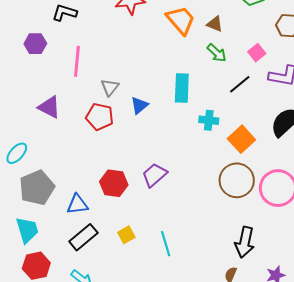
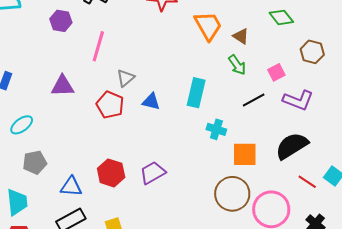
blue triangle: (139, 105) -> (151, 101), turned 42
purple triangle: (49, 107) -> (62, 86), turned -40
orange square: (241, 139) -> (245, 154), turned 32
gray pentagon: (37, 188) -> (35, 162), size x0.7

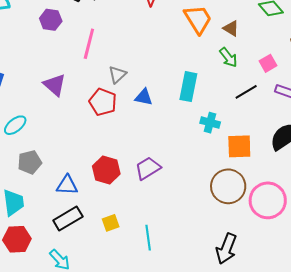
purple triangle: (62, 86) -> (55, 85), turned 45

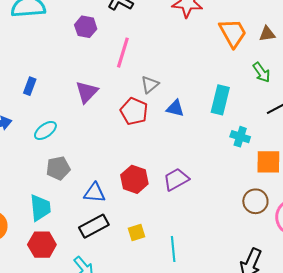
brown triangle: (231, 28) -> (267, 34), moved, turned -42
purple triangle: (55, 85) -> (87, 92), turned 30
brown circle: (228, 186) -> (255, 201), size x0.7

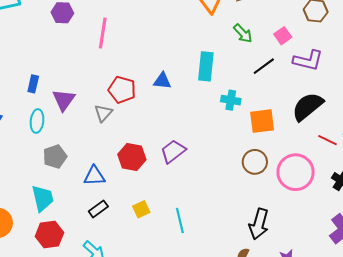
gray triangle: (150, 85) -> (103, 113), moved
blue rectangle: (30, 86) -> (33, 84), moved
purple triangle: (87, 92) -> (64, 100), moved
cyan ellipse: (45, 130) -> (37, 121), turned -40
black rectangle: (94, 226) -> (98, 209), size x0.7

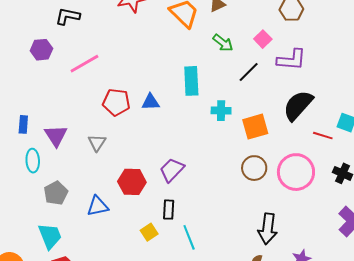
pink line: (103, 33) -> (84, 64), turned 60
red pentagon: (122, 90) -> (116, 102), moved
black rectangle: (98, 209) -> (169, 210), moved, turned -42

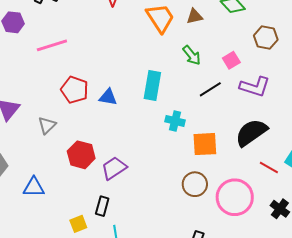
red hexagon: (132, 182) -> (81, 155), moved

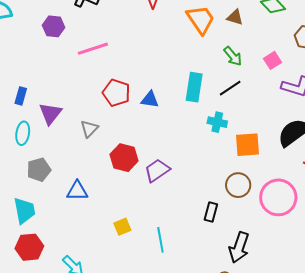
brown triangle: (195, 16) -> (235, 17), turned 30
black line: (210, 89) -> (230, 88), moved
black rectangle: (102, 206) -> (211, 212), moved

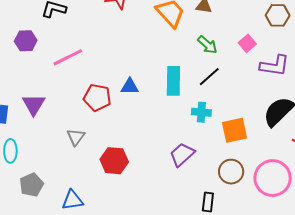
blue triangle: (150, 100) -> (130, 87), moved
purple triangle: (50, 113) -> (34, 104), moved
purple trapezoid: (157, 170) -> (182, 155), moved

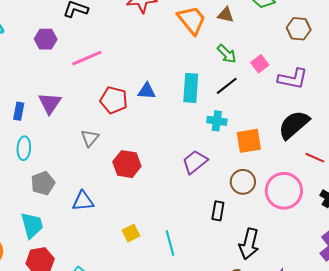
pink square: (247, 43) -> (260, 64), moved

